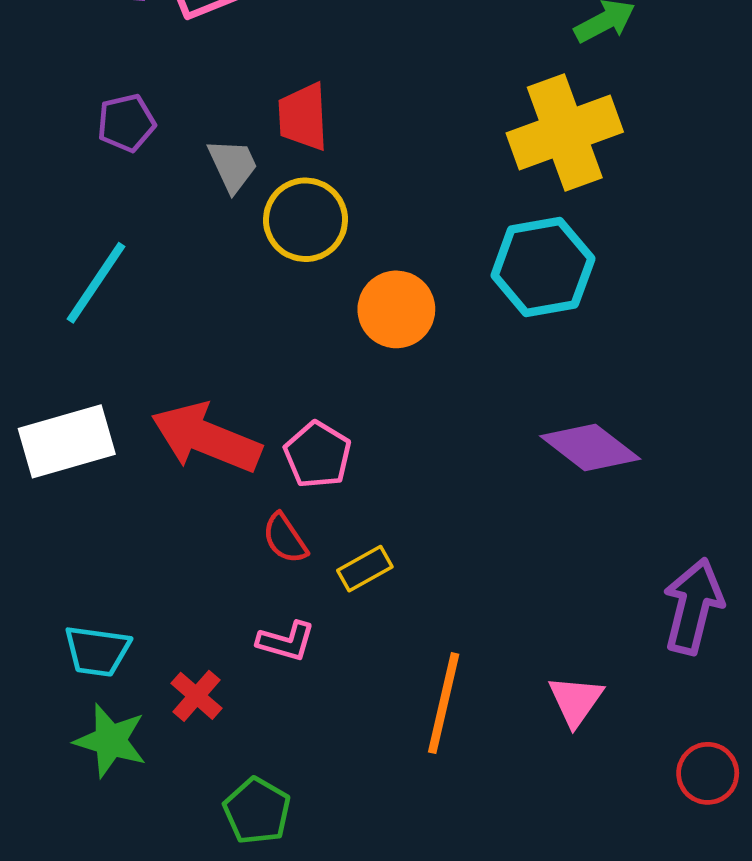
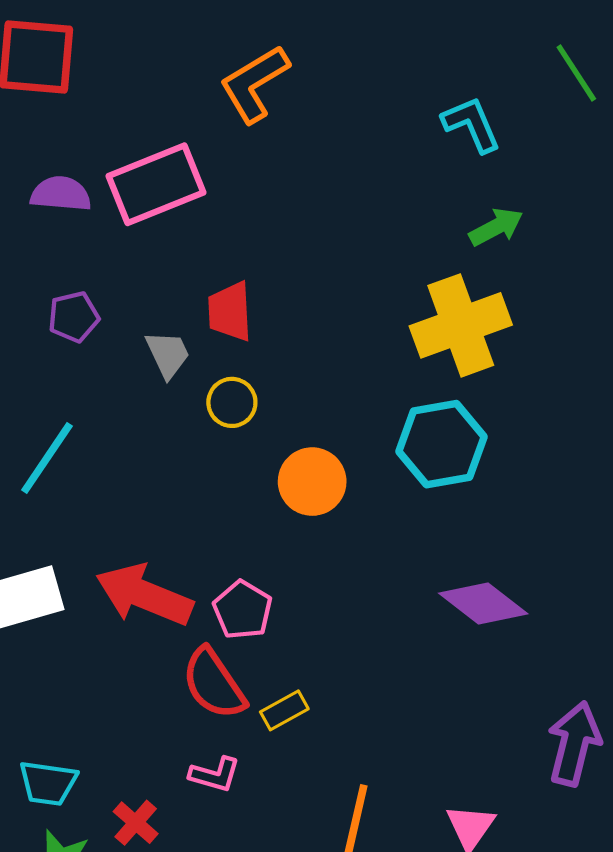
yellow circle: (306, 220) -> (232, 402), size x0.7
red semicircle: (285, 538) -> (214, 684), size x1.6

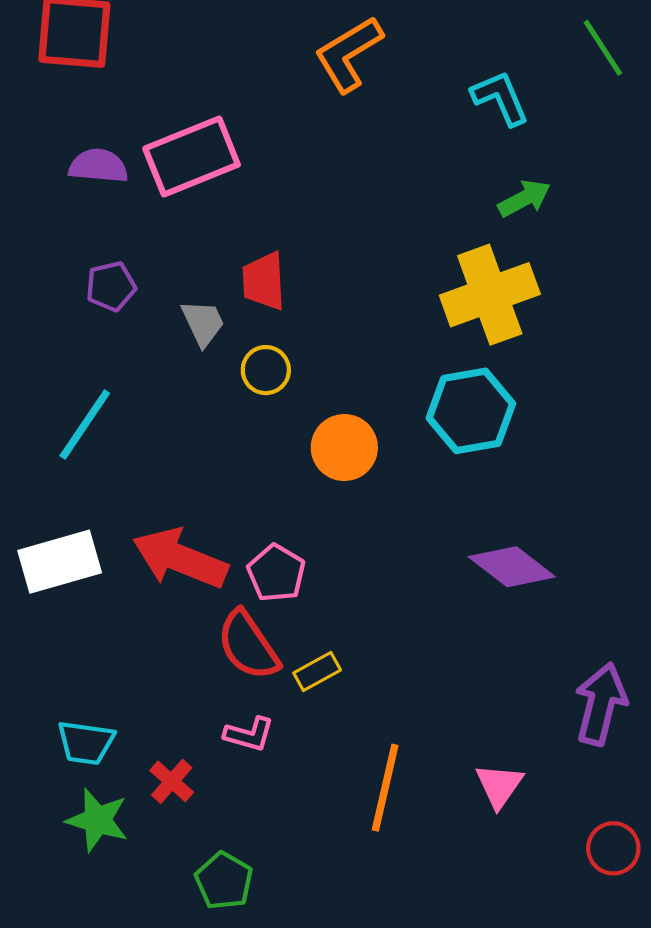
orange L-shape: (254, 84) -> (349, 54), moved

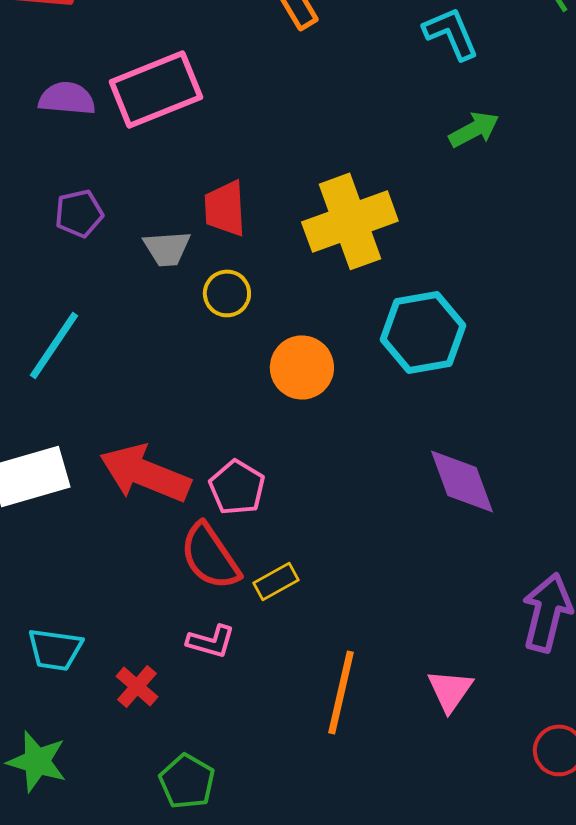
yellow cross: (490, 295) -> (350, 221), moved
gray trapezoid: (203, 323) -> (167, 248), turned 111
purple diamond: (512, 567) -> (462, 481), turned 32
green star: (97, 820) -> (37, 761), moved

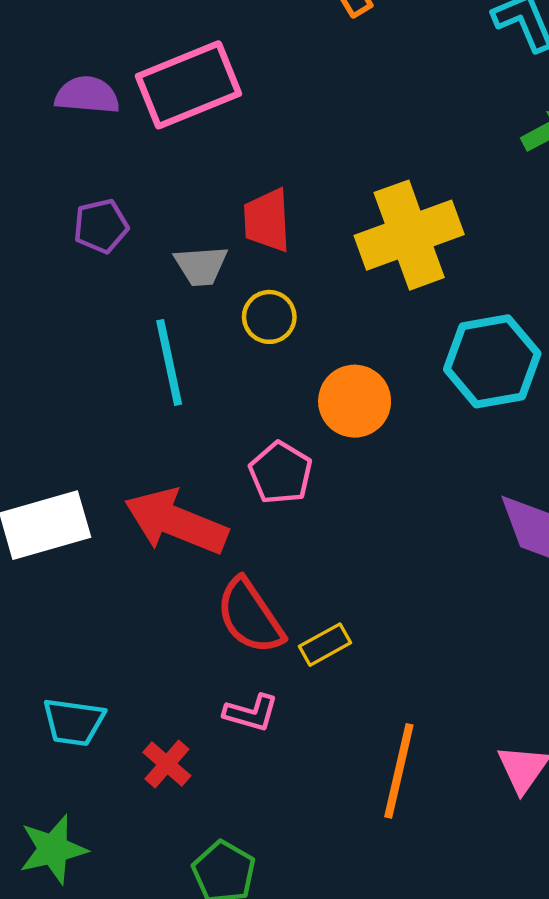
cyan line: (54, 345) -> (169, 362), moved, turned -46
pink pentagon: (237, 487) -> (281, 473), moved
green star: (37, 761) -> (53, 849), turned -30

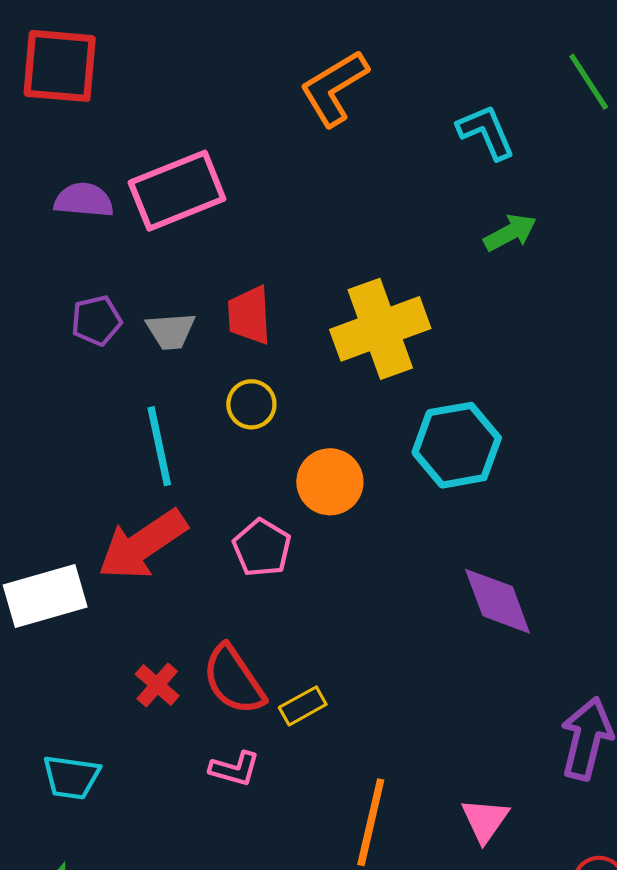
gray trapezoid: (201, 266) -> (171, 331), moved
red arrow: (176, 522) -> (142, 545), moved, turned -56
red cross: (167, 764) -> (157, 685), moved

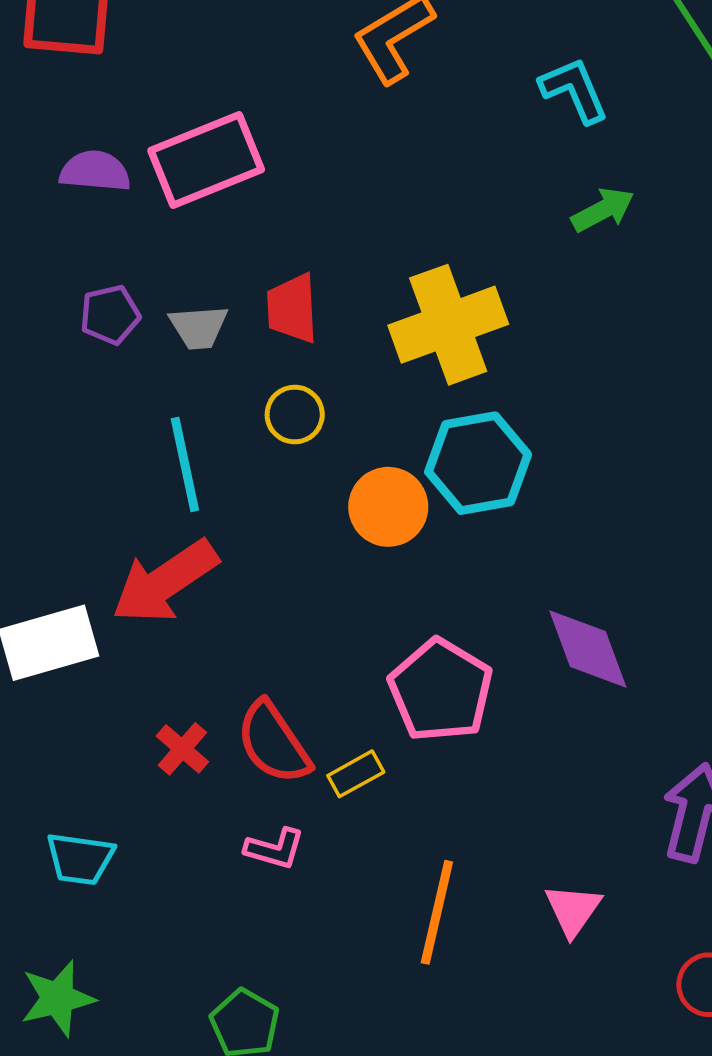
cyan hexagon: (457, 445) -> (478, 463), moved
pink pentagon: (262, 548) -> (441, 690), moved, size x1.5

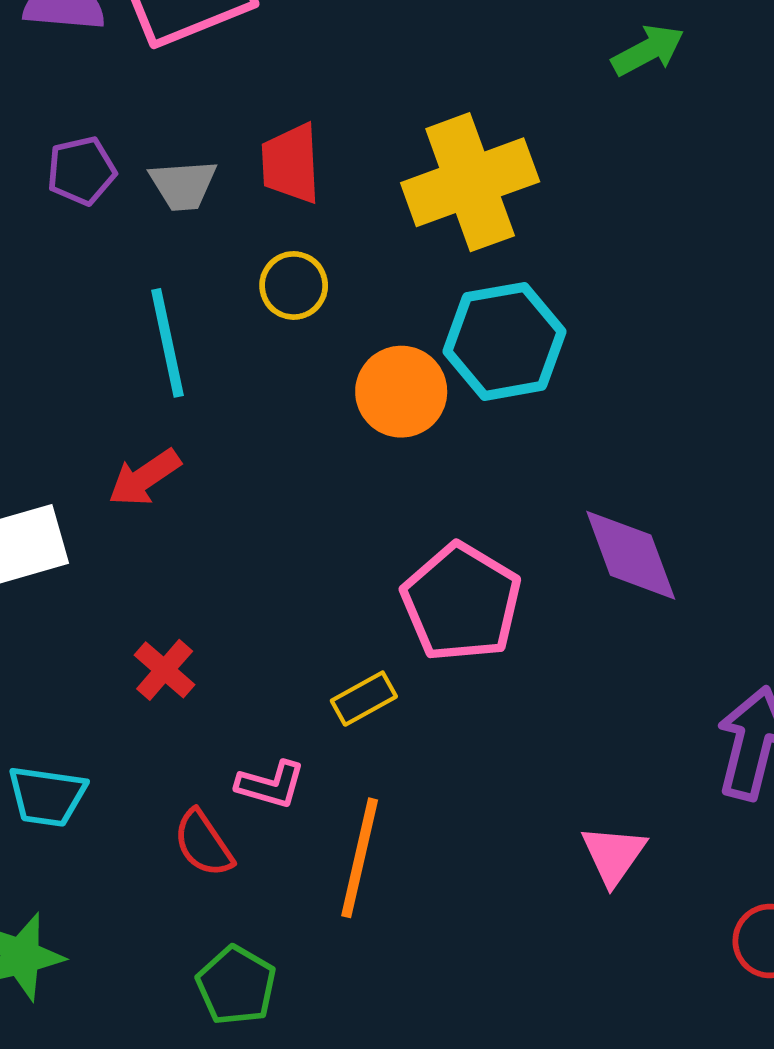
red arrow: (165, 582) -> (144, 478), size x0.6
red semicircle: (273, 743) -> (203, 843), moved, size x0.7
orange line: (437, 912) -> (360, 858), moved

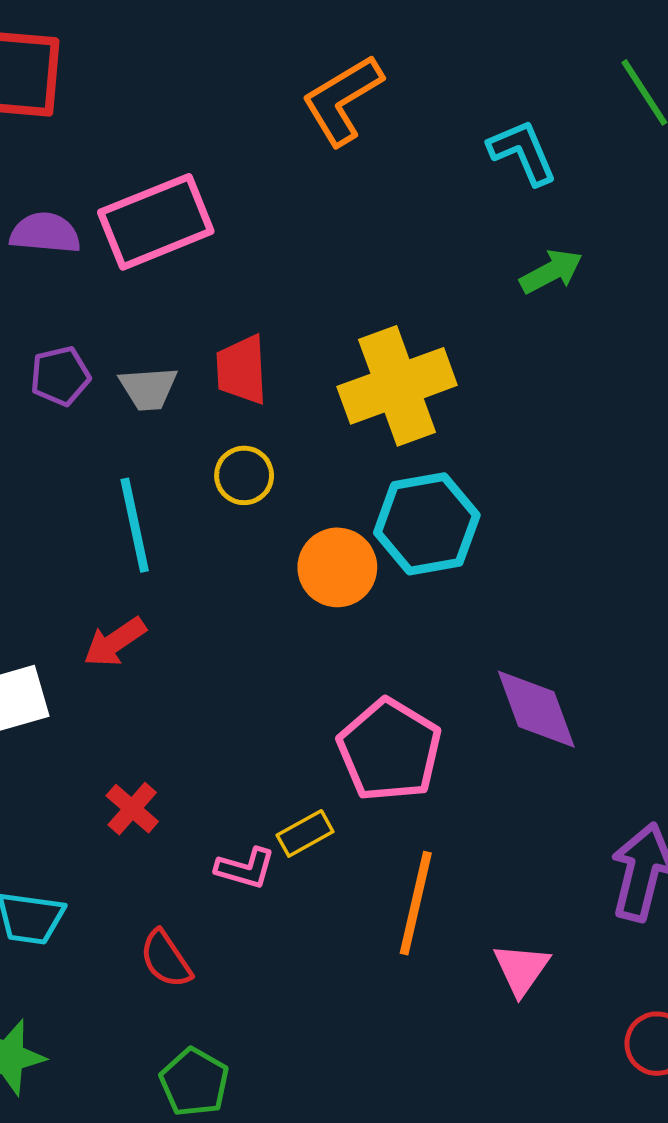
pink L-shape: (271, 785) -> (245, 868), moved
orange line: (360, 858) -> (416, 903), moved

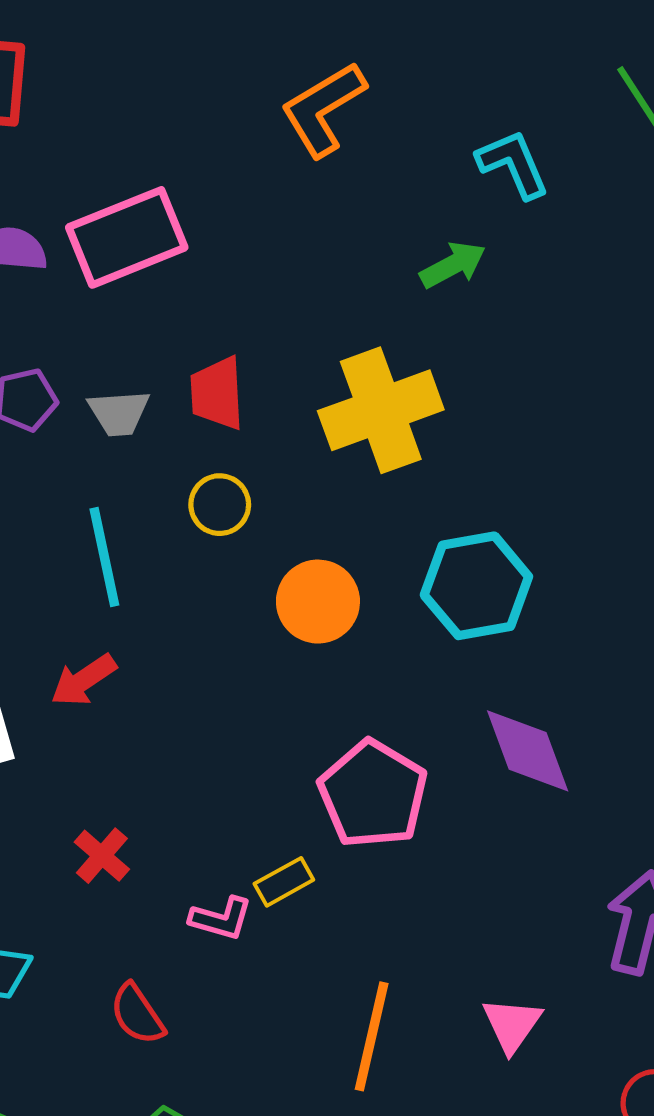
green arrow: (551, 272) -> (453, 265), moved
cyan hexagon: (427, 524) -> (476, 586), moved
orange line: (416, 903) -> (372, 1036), moved

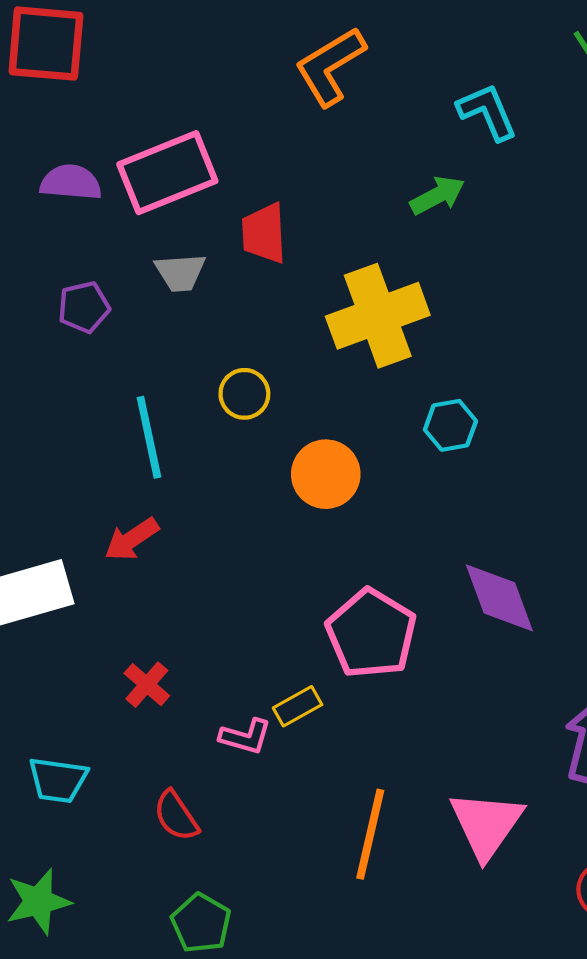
red trapezoid: (217, 393) -> (264, 233), moved
gray trapezoid: (119, 413) -> (180, 272), moved
cyan hexagon: (476, 586) -> (450, 425), moved, size x0.6
pink triangle: (512, 1025) -> (486, 824), size x1.5

